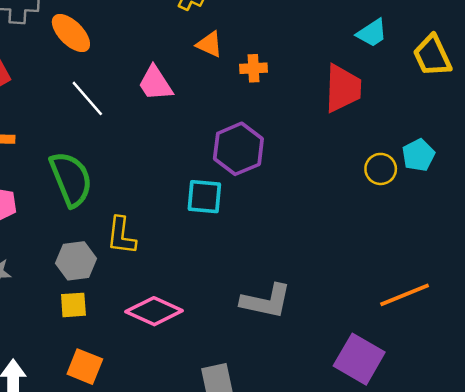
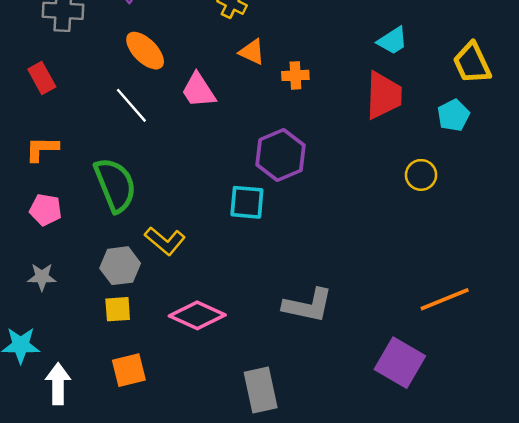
orange ellipse: (71, 33) -> (145, 51), moved
cyan trapezoid: (372, 33) -> (392, 41), moved
cyan pentagon: (418, 155) -> (453, 115), moved
yellow L-shape: (121, 236) -> (165, 241), turned -57
orange square: (85, 367) -> (129, 370), turned -36

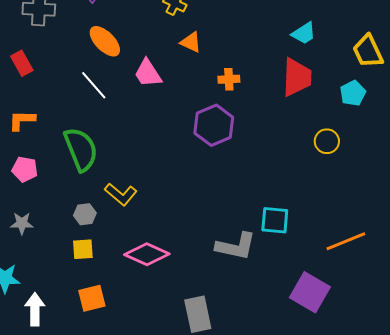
orange cross: (295, 75) -> (229, 79), moved
cyan square: (247, 202) -> (275, 220), moved
gray hexagon: (120, 266) -> (85, 214), size x0.7

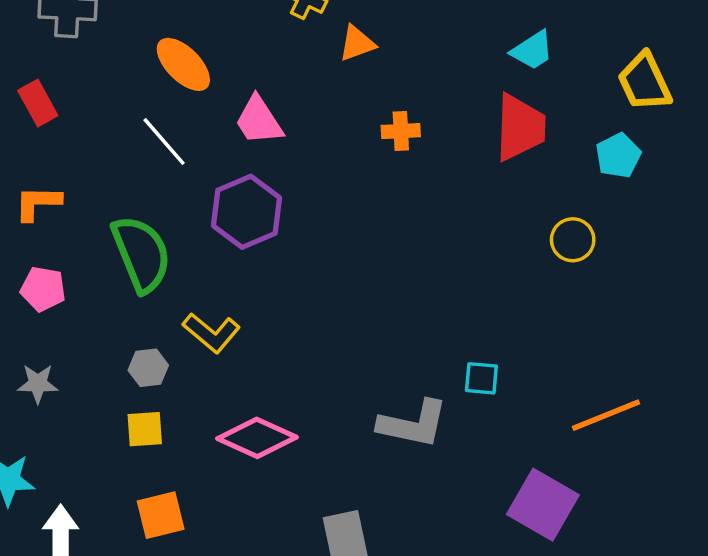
orange triangle: (191, 42) -> (357, 43), moved, turned -45
purple hexagon: (214, 125) -> (246, 212), moved
cyan square: (275, 220) -> (481, 378), size x0.7

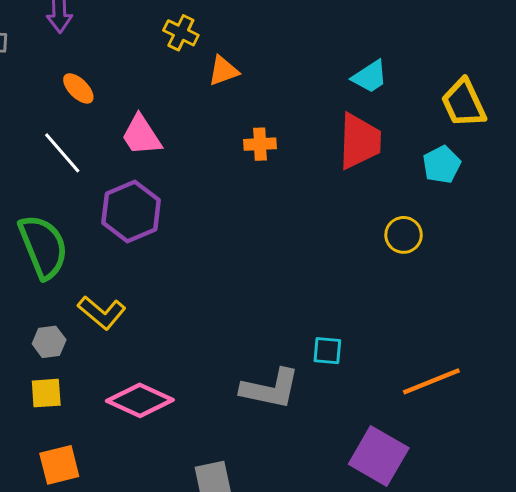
orange ellipse: (183, 64) -> (78, 88), size x0.7

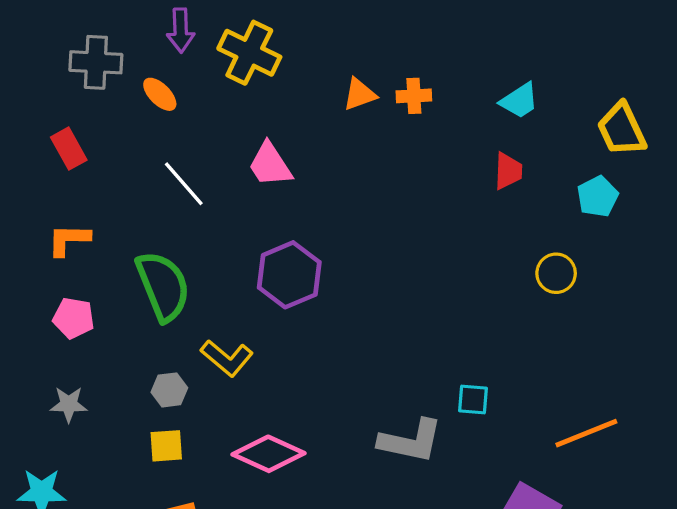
yellow cross: (181, 33) -> (249, 53), moved, size x1.6
orange ellipse: (78, 88) -> (160, 94), moved
red trapezoid: (360, 141) -> (508, 171), size x0.6
orange cross: (260, 144) -> (414, 96), moved
purple hexagon: (131, 211) -> (289, 275), moved

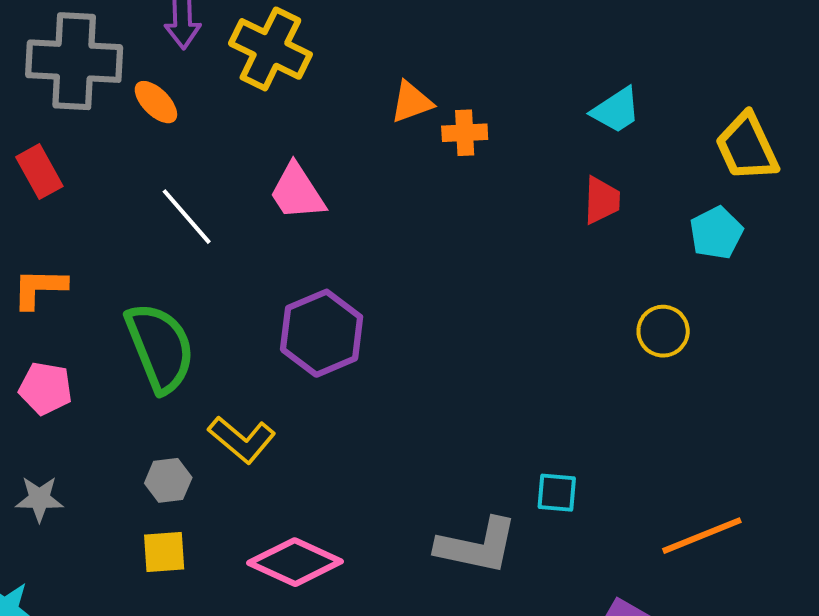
gray cross: (96, 62) -> (74, 61), size x1.4
orange cross: (414, 96) -> (465, 133), moved

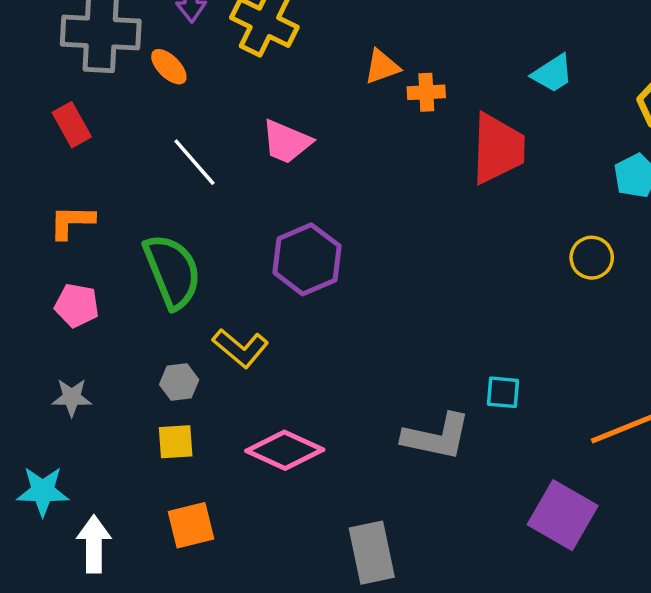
pink trapezoid: (297, 192) -> (287, 142), turned -34
red trapezoid: (602, 200) -> (498, 149), moved, size x1.8

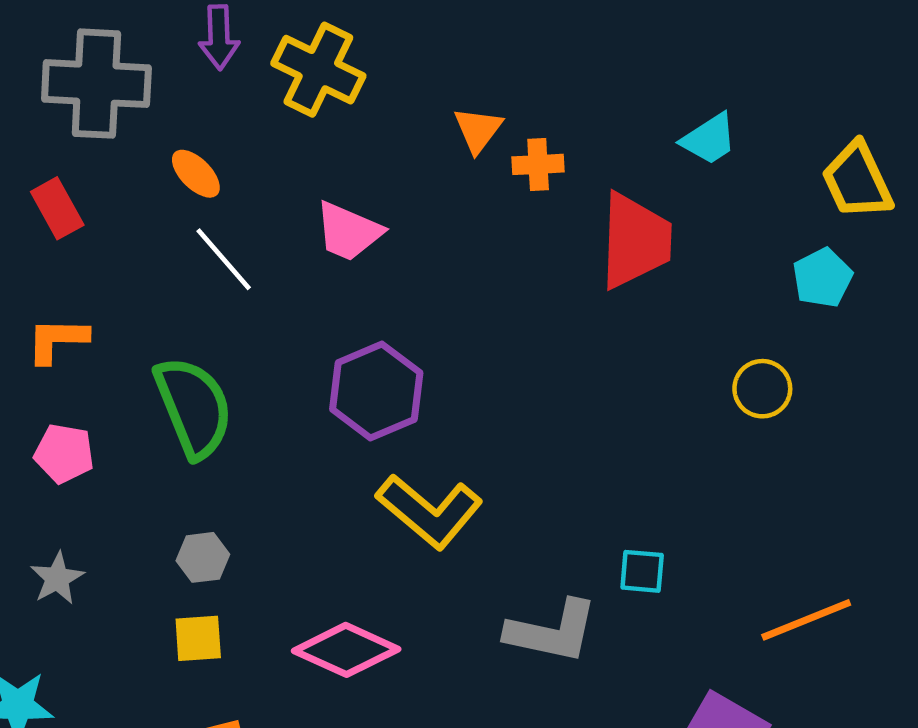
orange ellipse: (169, 67) -> (196, 174), moved
orange triangle: (382, 67) -> (478, 130), turned -33
yellow L-shape: (240, 348) -> (429, 511), moved, size x1.4
gray star: (72, 397) -> (57, 578), turned -30

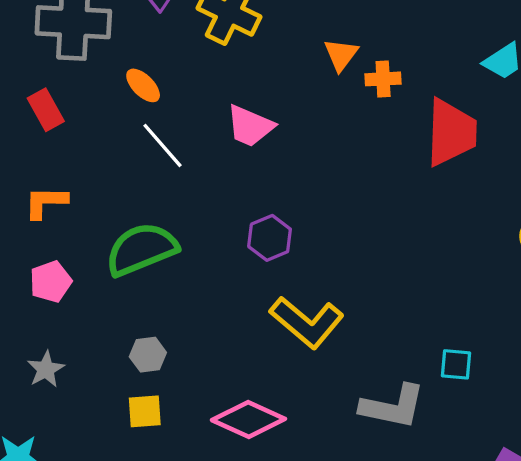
purple hexagon: (376, 391) -> (270, 238), size x0.7
green semicircle: (194, 407) -> (141, 249), turned -90
pink pentagon: (64, 453) -> (51, 282), turned -30

